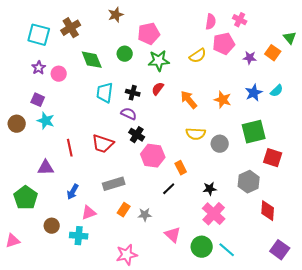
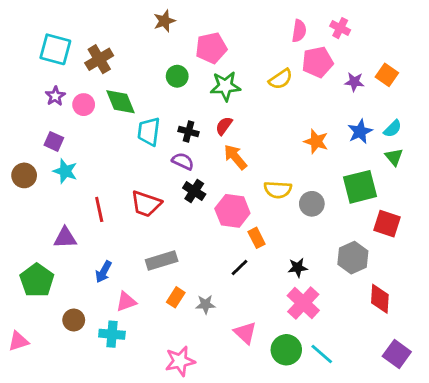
brown cross: (71, 28) -> (99, 59), moved
green triangle: (290, 38) -> (394, 157), moved
green diamond: (92, 60) -> (120, 102), moved
orange arrow: (189, 100) -> (235, 157), moved
pink hexagon: (153, 156) -> (232, 211), moved

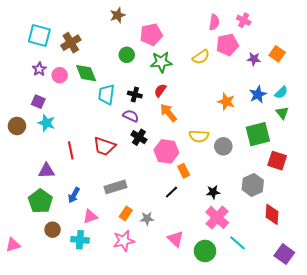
green pentagon: (37, 280) -> (40, 201), moved
cyan line: (322, 354) -> (238, 243), moved
pink star: (180, 361) -> (124, 241), moved

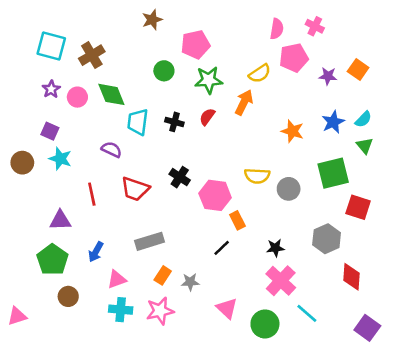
orange arrow: (168, 113) -> (244, 102), moved, turned 66
purple semicircle: (131, 116) -> (111, 150), moved
cyan cross: (80, 240) -> (121, 310), moved

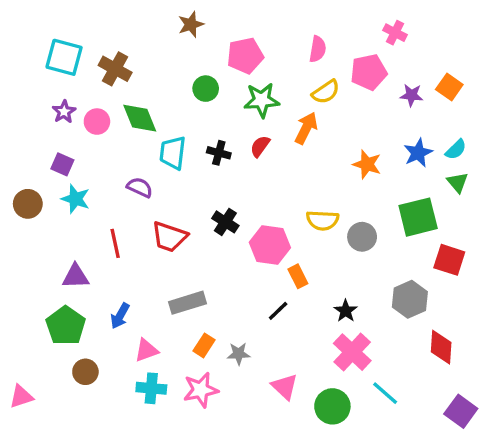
pink semicircle: (277, 29) -> (318, 49), moved
brown cross: (92, 55) -> (115, 69), turned -30
black star: (275, 248) -> (346, 311), turned -30

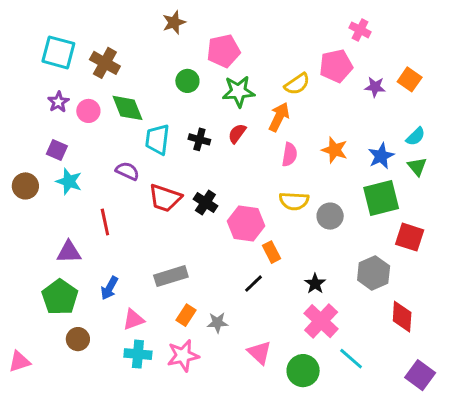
pink semicircle: (318, 49) -> (290, 154), moved
blue star: (418, 153) -> (381, 156), moved
red trapezoid: (169, 237) -> (165, 198), moved

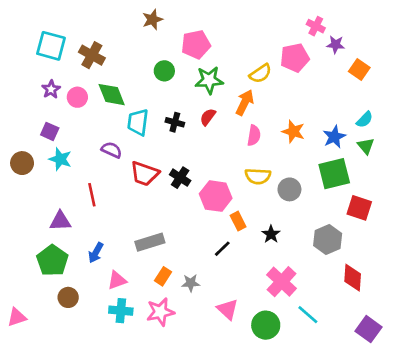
purple star: (375, 87) -> (336, 45), moved
black star: (315, 284) -> (271, 234), moved

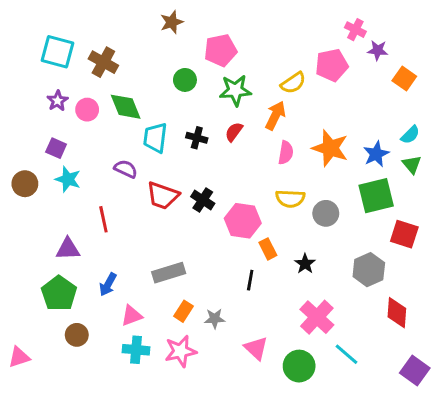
orange star: (293, 131) -> (330, 148), size x1.4
black line: (222, 249) -> (250, 280), turned -36

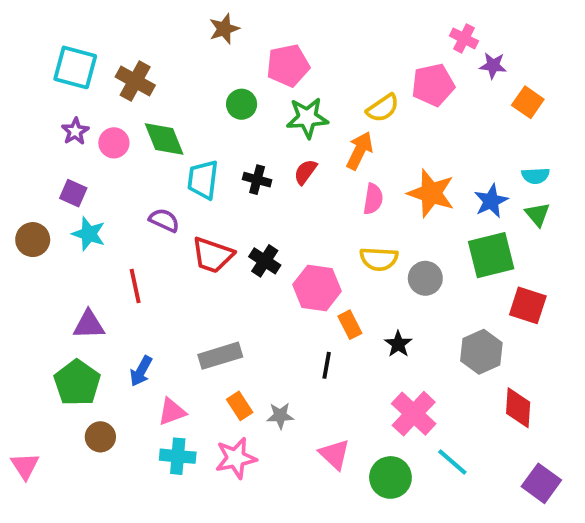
cyan semicircle: (410, 135) -> (536, 176), turned 42
orange rectangle: (183, 311) -> (240, 406), turned -66
pink triangle: (19, 357) -> (25, 466), turned -45

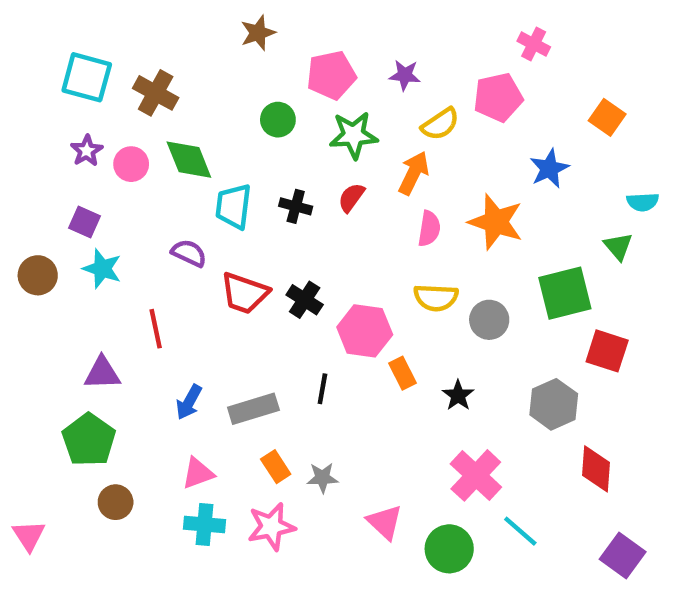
purple star: (493, 66) -> (405, 75), moved
cyan semicircle: (536, 176) -> (643, 202), moved
blue star: (491, 201) -> (549, 169), moved
black line: (327, 365) -> (322, 389), moved
blue arrow: (141, 371) -> (189, 402), moved

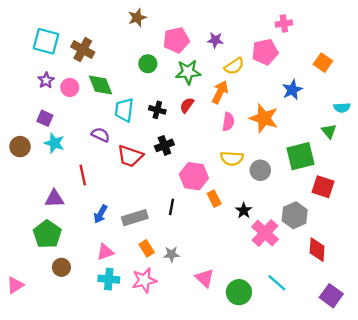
pink cross: (534, 44) -> (284, 24), turned -35
black cross: (305, 300) -> (164, 145), moved, turned 36
pink cross: (476, 475) -> (265, 233), moved
pink triangle: (29, 536) -> (15, 285), turned 30

